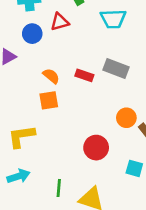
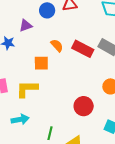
red rectangle: (84, 75) -> (83, 49), size x1.5
orange square: (49, 100) -> (41, 63), moved

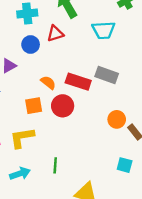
red circle: (84, 106) -> (63, 106), moved
green line: (50, 133) -> (55, 165), moved

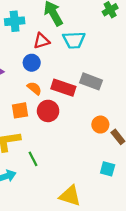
cyan trapezoid: (104, 30) -> (74, 40), moved
blue circle: (31, 44) -> (32, 63), moved
green line: (55, 165) -> (33, 159), moved, turned -32

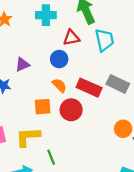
cyan trapezoid: (74, 40) -> (104, 40), turned -105

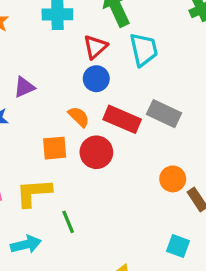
red triangle: (71, 38) -> (95, 47), turned -30
blue circle: (59, 59) -> (96, 79), moved

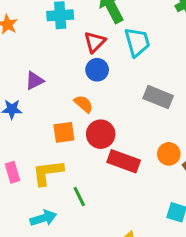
red rectangle: (122, 119) -> (124, 161), moved

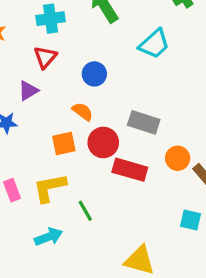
red triangle: (95, 42) -> (45, 57), moved
cyan trapezoid: (137, 42) -> (154, 44), moved, turned 68
gray rectangle: (158, 97) -> (144, 122), moved

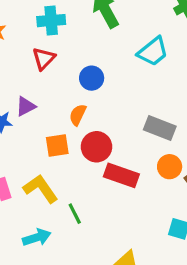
purple triangle: (28, 91) -> (26, 106), moved
orange semicircle: (83, 112) -> (78, 115), turned -105
gray rectangle: (144, 122) -> (160, 128), moved
yellow L-shape: (50, 188) -> (41, 189), turned 63

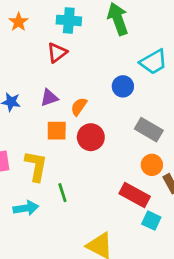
blue circle: (92, 78) -> (123, 86), moved
purple triangle: (26, 106) -> (49, 98), moved
red rectangle: (121, 175) -> (135, 195), moved
yellow L-shape: (41, 189) -> (36, 166), turned 36

